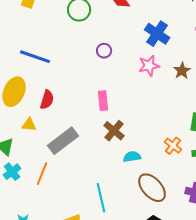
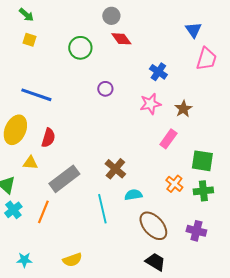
blue cross: (157, 34) -> (158, 72), size x0.7
pink rectangle: (103, 101) -> (168, 139), moved, turned 42
cyan line: (101, 198) -> (102, 209), moved

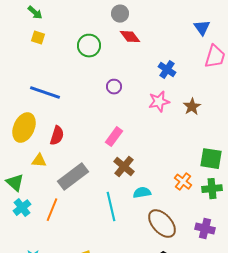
pink rectangle: (168, 139) -> (114, 137), moved

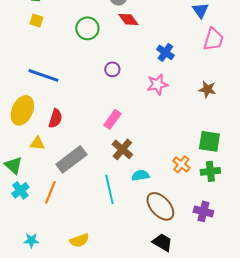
brown star: (192, 107) -> (207, 89), moved, turned -30

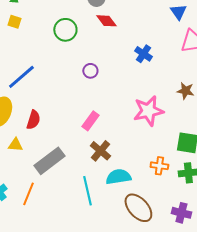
blue line: (43, 75) -> (21, 77), turned -60
pink star: (157, 84) -> (148, 111), moved, size x1.4
orange cross: (181, 164) -> (159, 166), turned -30
cyan semicircle: (140, 175) -> (118, 177), size x1.4

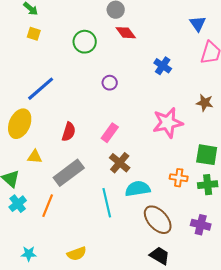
red semicircle: (33, 120) -> (69, 132), moved

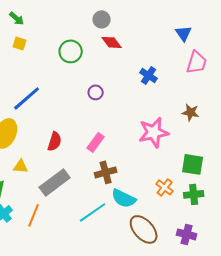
brown cross: (120, 163) -> (106, 172), turned 35
orange cross: (179, 178) -> (165, 187), turned 30
cyan semicircle: (138, 189) -> (124, 198), turned -145
cyan line: (107, 203) -> (93, 212), turned 68

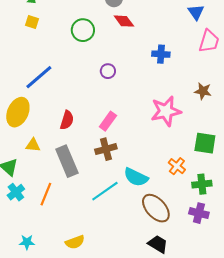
blue cross: (149, 75) -> (161, 54), turned -30
brown cross: (106, 172) -> (106, 149), moved
gray rectangle: (55, 182) -> (67, 161), turned -76
green cross: (194, 194) -> (202, 184), moved

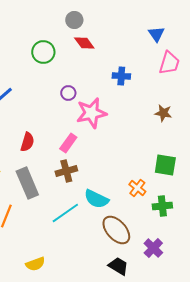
pink star: (166, 111) -> (91, 113), moved
purple cross: (199, 213) -> (153, 248), moved, turned 30

